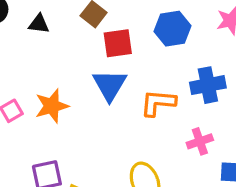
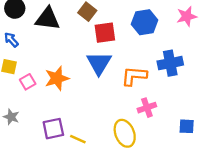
black triangle: (39, 24) -> (48, 19), size x1.6
pink cross: (200, 141) -> (147, 108), moved

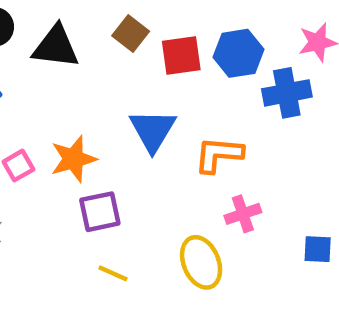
red square: (105, 33) -> (181, 55), moved
blue cross: (170, 63) -> (287, 93), moved
purple square: (53, 129) -> (100, 212), moved

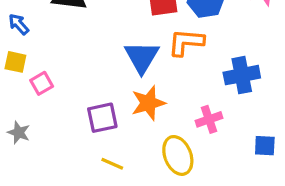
blue cross: (287, 93) -> (242, 75), moved
orange L-shape: (219, 155) -> (186, 42), moved
orange star: (73, 159) -> (148, 103), moved

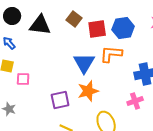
pink square: (42, 83) -> (23, 79), turned 32
pink cross: (209, 119) -> (135, 101), moved

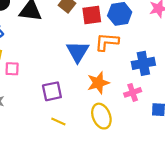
orange star: (88, 91) -> (98, 83), moved

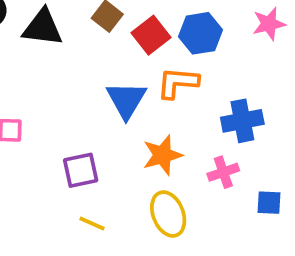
red square: (92, 15) -> (151, 35), turned -30

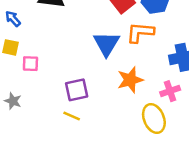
yellow ellipse: (168, 214) -> (154, 119), moved
yellow line: (92, 224) -> (72, 116), moved

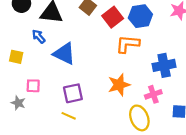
blue arrow: (13, 19) -> (39, 36), moved
blue triangle: (106, 44) -> (64, 54), moved, turned -35
pink square: (30, 64) -> (33, 86), moved

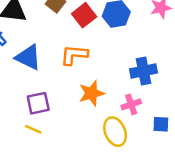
orange L-shape: (128, 44) -> (74, 55), moved

